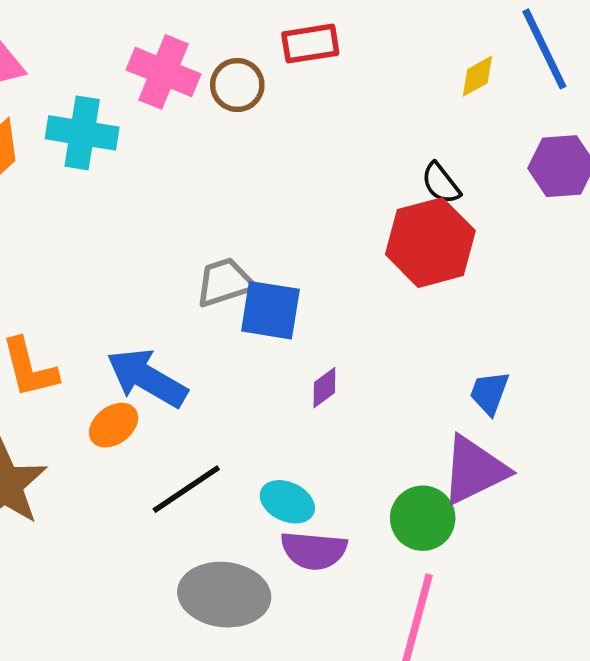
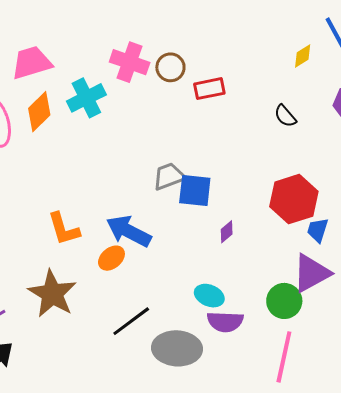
red rectangle: (310, 44) -> (209, 89), moved
cyan cross: (82, 133) -> (86, 98), turned -33
red hexagon: (430, 243) -> (294, 199), moved
black line: (186, 489) -> (131, 321), moved

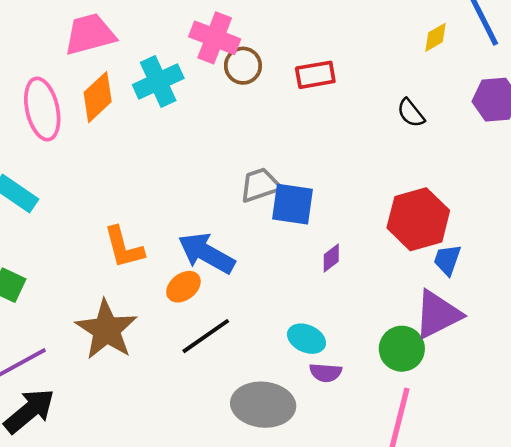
brown circle: (170, 67) -> (243, 66), moved
black line: (131, 321) -> (206, 336), moved
purple semicircle: (225, 322) -> (326, 373), size x0.7

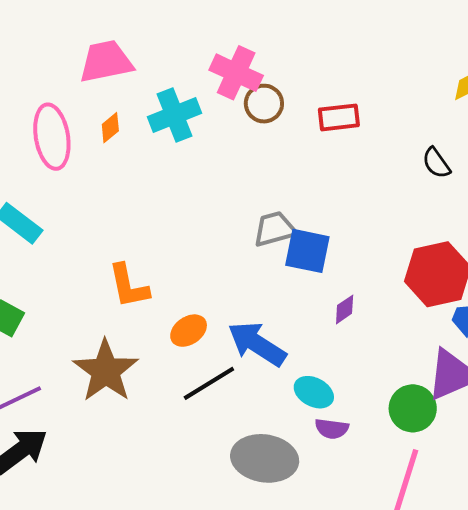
orange diamond: (98, 97) -> (110, 128), size x0.6
blue arrow: (206, 253) -> (257, 344), moved

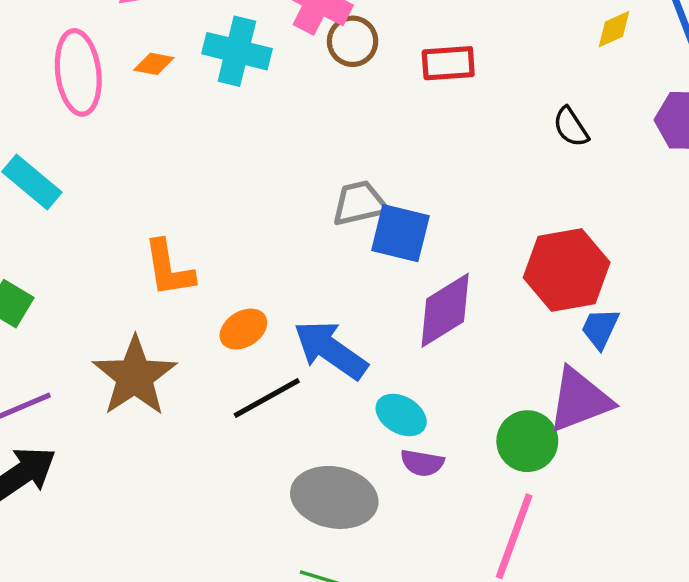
cyan cross: (174, 115) -> (237, 51), turned 33
orange diamond: (110, 128) -> (154, 64), turned 48
purple diamond: (345, 309) -> (445, 310), size x2.0

